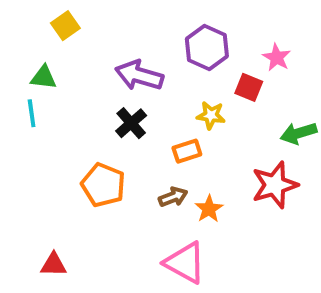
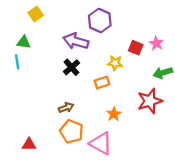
purple hexagon: (207, 47) -> (100, 21), moved
pink star: (277, 57) -> (156, 43), moved
orange pentagon: (103, 185) -> (72, 131), moved
brown arrow: (173, 197) -> (66, 108), moved

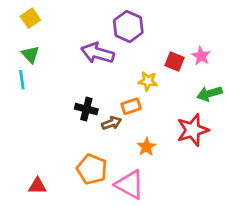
yellow square: (36, 14) -> (30, 18), moved
green triangle: (24, 42) -> (30, 54), turned 40
black cross: (72, 67) -> (86, 109), moved, turned -35
brown arrow: (66, 108) -> (112, 123), moved

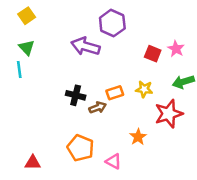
yellow star: (148, 81) -> (144, 89), moved
orange star: (146, 147) -> (138, 137), moved
pink triangle: (130, 185) -> (114, 161), size x0.6

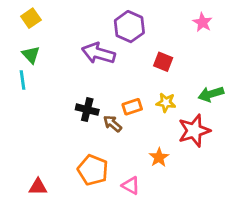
pink star: (176, 49) -> (203, 22), moved
red square: (153, 54) -> (163, 62), moved
brown arrow: (98, 108) -> (113, 124), turned -119

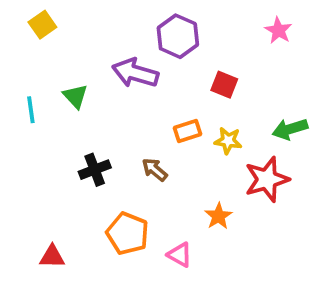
green triangle: (31, 55) -> (75, 96), moved
orange rectangle: (132, 107) -> (188, 131), moved
black cross: (87, 110) -> (95, 170), moved, turned -35

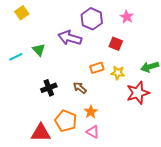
pink star: (278, 30) -> (127, 17), moved
cyan line: (31, 110) -> (16, 57), turned 72
orange star: (218, 216) -> (91, 112), moved
red triangle: (52, 257) -> (41, 133), moved, size x1.5

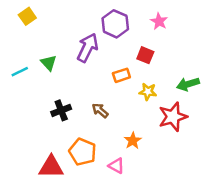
purple arrow: (70, 38) -> (88, 48), turned 100
orange rectangle: (97, 68) -> (121, 75), moved
orange star: (91, 112) -> (133, 141), moved

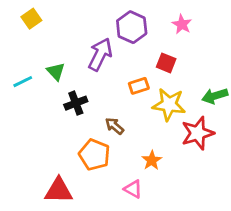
yellow star: (148, 92) -> (169, 105), size x1.6
black cross: (61, 110) -> (76, 103), moved
orange pentagon: (83, 152) -> (94, 155), moved

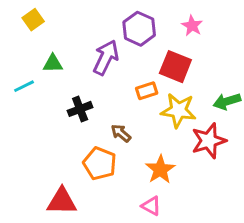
red square: (166, 63) -> (175, 67), size x1.5
green triangle: (56, 72) -> (53, 64), moved, turned -48
orange star: (152, 160) -> (160, 170), size x1.4
pink triangle: (133, 189) -> (151, 206), moved

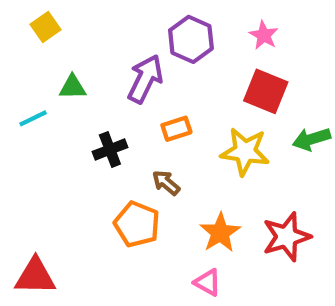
red square: (175, 67) -> (266, 91), moved
orange rectangle: (147, 91) -> (176, 129), moved
red star: (209, 141) -> (287, 237), moved
red triangle: (62, 201) -> (35, 276), moved

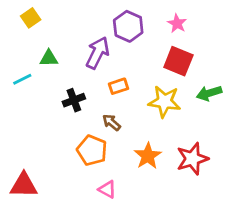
pink triangle: (208, 282) -> (107, 189), moved

